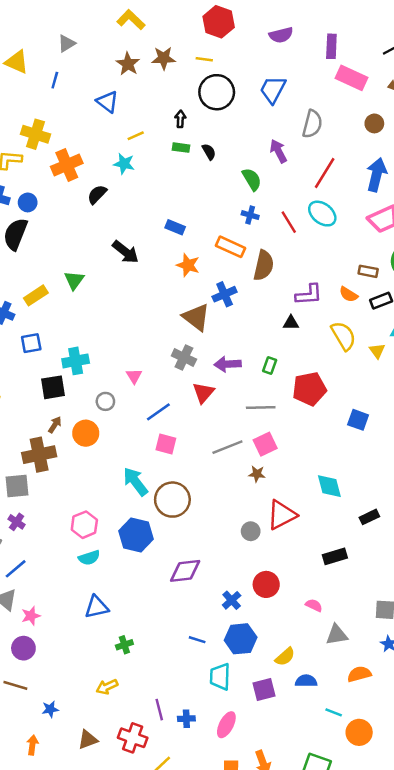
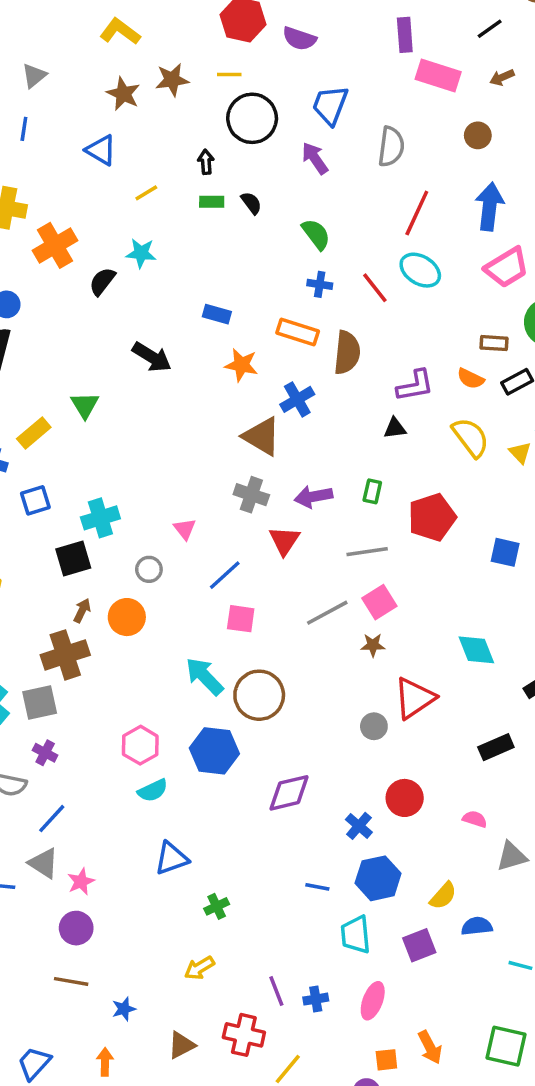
purple semicircle: (281, 35) -> (299, 39), moved, turned 40
purple arrow: (278, 151) -> (315, 158), moved
cyan star: (124, 164) -> (141, 253), moved

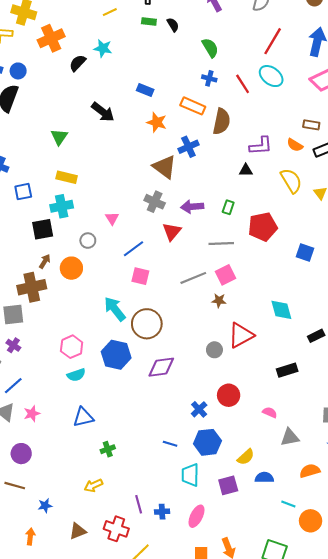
yellow rectangle: (34, 433) -> (67, 177), moved, turned 48
purple diamond: (289, 793) -> (161, 367), moved
pink star: (81, 882) -> (32, 414), moved

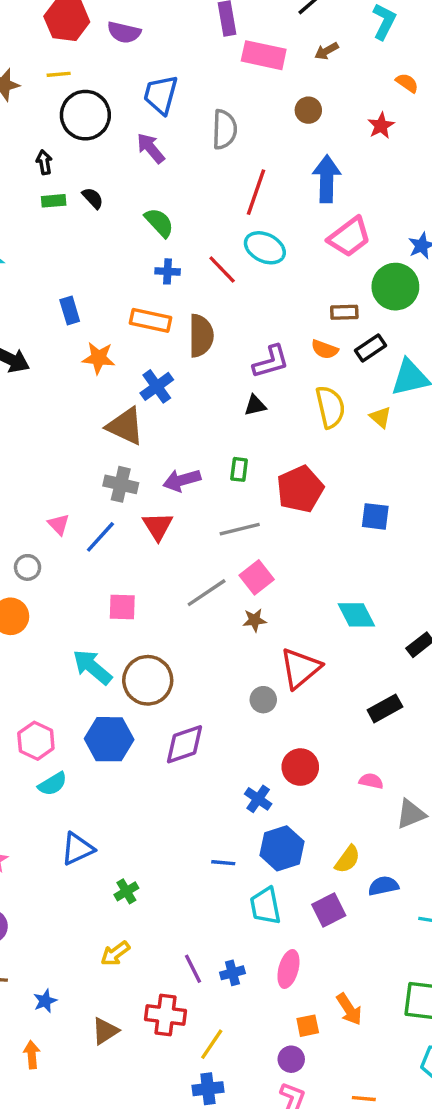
blue rectangle: (145, 90) -> (70, 311), turned 63
yellow semicircle: (291, 181) -> (330, 407), turned 30
blue line: (133, 249) -> (100, 537), moved

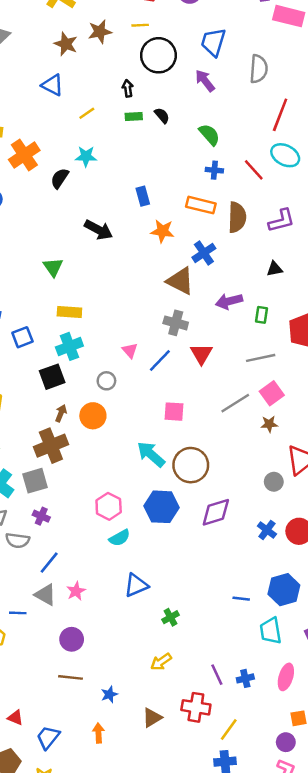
purple L-shape: (271, 362) -> (281, 221), moved
purple arrow: (182, 480) -> (229, 301), moved
blue cross: (258, 799) -> (267, 530), moved

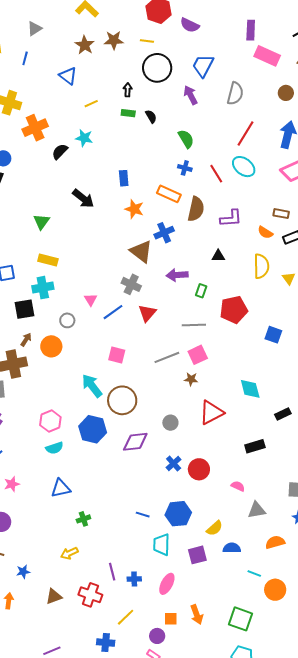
gray circle: (274, 482) -> (170, 423), moved
yellow line: (229, 730) -> (126, 617), moved

